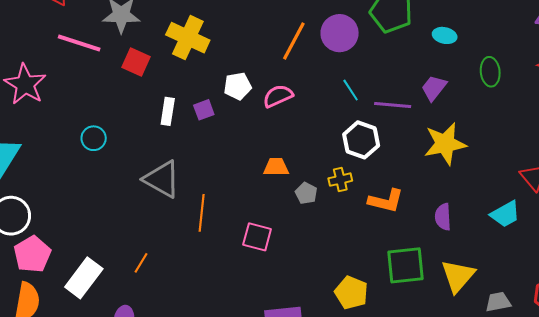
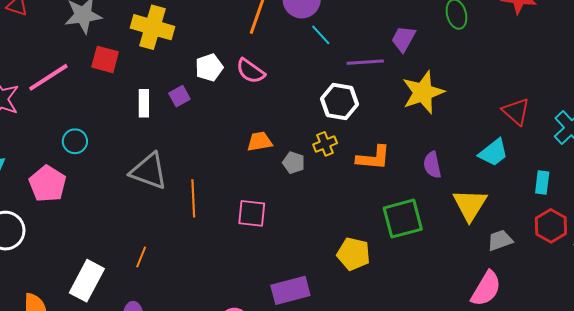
pink line: (79, 43) -> (48, 77), moved, turned -42
cyan line: (351, 90) -> (321, 35), moved
pink semicircle: (278, 96) -> (251, 71), turned -112
pink pentagon: (32, 254) -> (47, 184), moved
yellow triangle: (458, 276) -> (470, 205), moved

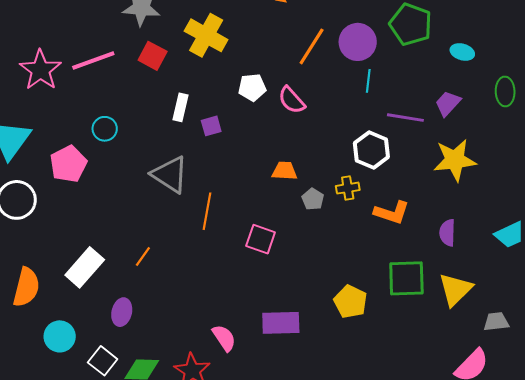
cyan line: (321, 35) -> (368, 81), turned 35
purple square: (179, 96) -> (211, 126), moved
yellow triangle: (470, 205) -> (455, 289), moved

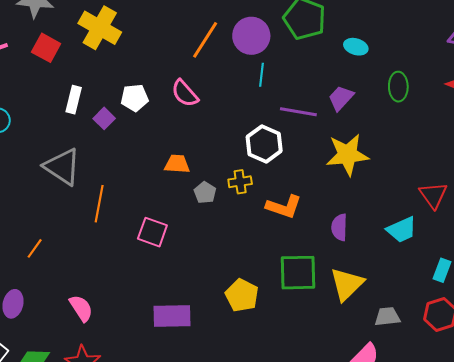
white pentagon: (252, 87) -> (135, 98), moved
purple square: (211, 126) -> (104, 118), turned -30
pink semicircle: (224, 338) -> (81, 308), moved

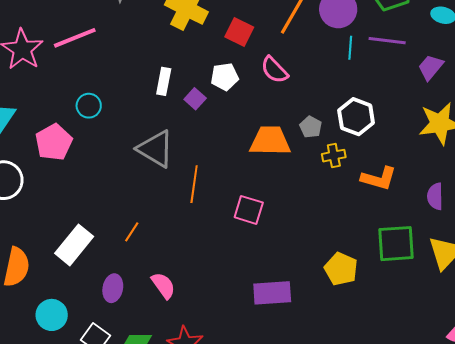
red square: (46, 48) -> (239, 32), moved
purple line: (298, 112) -> (387, 41), moved
orange trapezoid: (177, 164) -> (270, 141), size x1.6
gray pentagon: (205, 193) -> (311, 127), moved
pink semicircle: (81, 308) -> (163, 285), moved

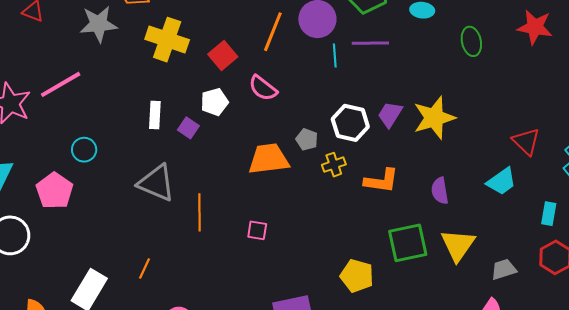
red square: (239, 32) -> (223, 56), turned 32
purple trapezoid: (431, 67) -> (390, 114), moved
pink square: (249, 210) -> (257, 230), size x0.7

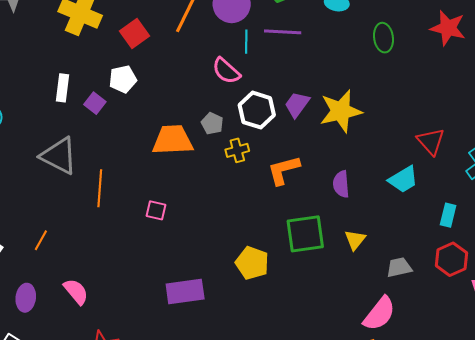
pink semicircle: (263, 88) -> (226, 71), moved
orange L-shape: (381, 181) -> (284, 170), turned 153
yellow triangle: (458, 245) -> (355, 240), size x0.6

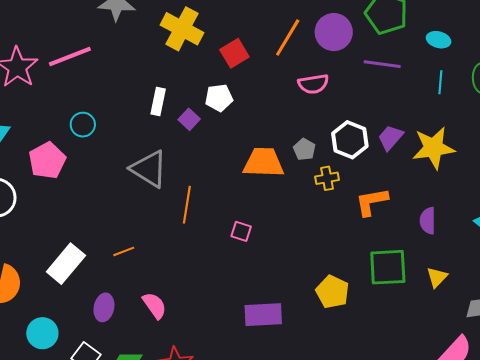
cyan line: (246, 42) -> (440, 82), moved
pink semicircle: (226, 71) -> (313, 84), moved, turned -56
orange line: (41, 240) -> (124, 251), turned 35

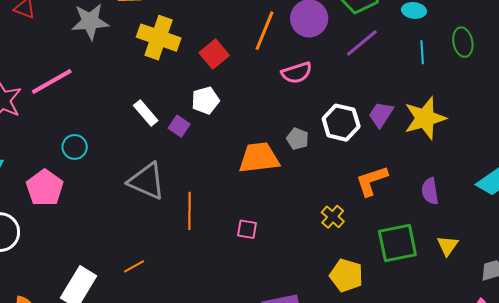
purple line: (382, 64) -> (362, 43), turned -39
white rectangle: (158, 101) -> (146, 113), turned -44
yellow cross: (327, 178) -> (333, 217), moved, turned -30

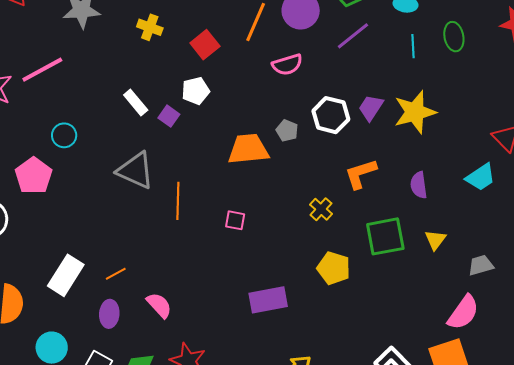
yellow cross: (159, 38) -> (150, 27), size x0.6
orange line: (134, 266) -> (116, 274), moved

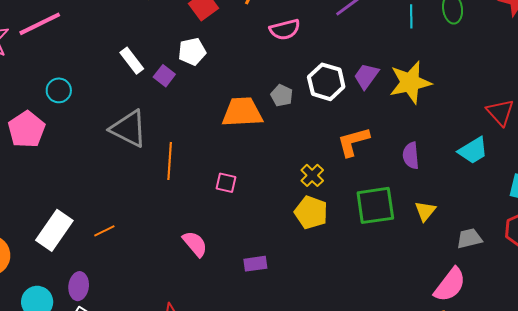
yellow pentagon: (334, 268) -> (311, 212), moved
purple rectangle: (268, 300) -> (255, 264), size x0.6
pink semicircle: (159, 305) -> (195, 244), moved
purple ellipse: (109, 314) -> (79, 286), moved

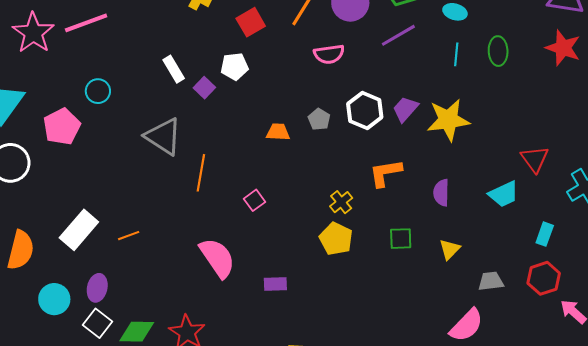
orange trapezoid: (242, 112) -> (278, 132), size x0.6
pink square: (226, 183) -> (255, 200), turned 35
green square: (375, 205) -> (401, 239), size x0.6
pink semicircle: (195, 244) -> (217, 258), size x1.5

